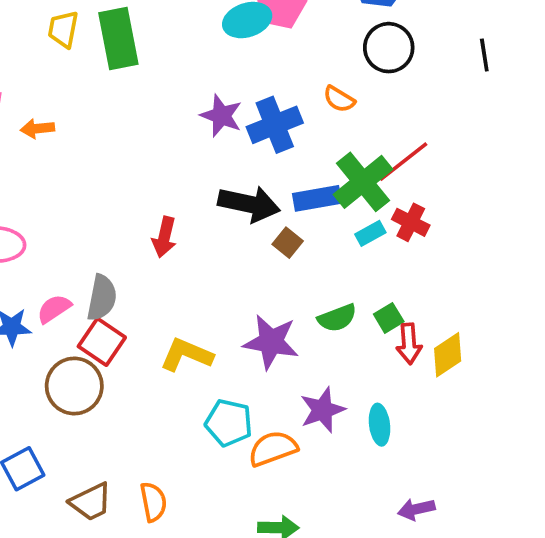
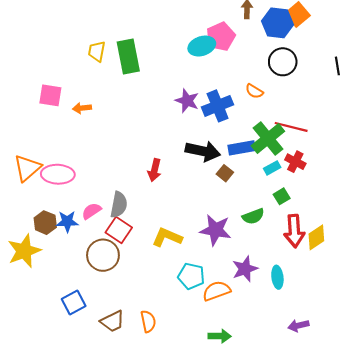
red line: (403, 162) -> (291, 127), turned 52
green square: (389, 318) -> (282, 196), moved
red arrow: (409, 344) -> (294, 231), size x1.4

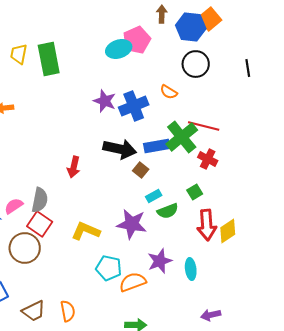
cyan rectangle: (272, 168) -> (154, 196), moved

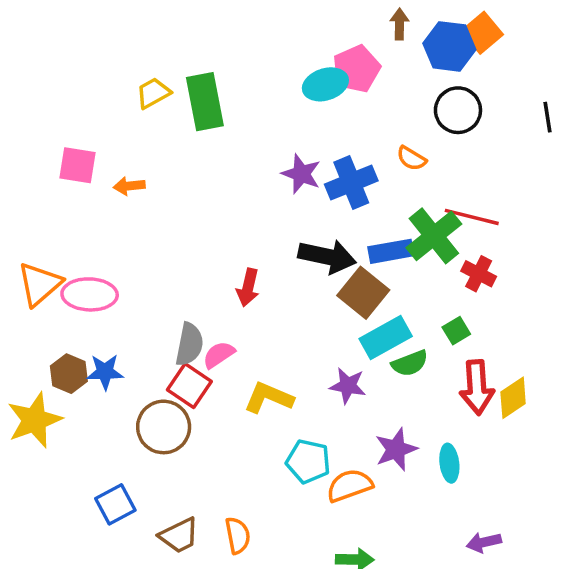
yellow trapezoid: (19, 54) -> (153, 93), turned 50
brown square: (141, 170) -> (363, 293), size x1.8
cyan rectangle: (154, 196) -> (386, 337), size x1.8
pink semicircle: (14, 206) -> (219, 355), moved
purple star: (132, 224) -> (348, 386), size x0.7

